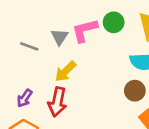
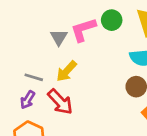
gray line: (29, 46) -> (34, 77), moved
red arrow: (57, 102) -> (60, 102), turned -52

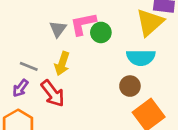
green circle: (112, 20) -> (101, 32), moved
yellow arrow: (67, 71) -> (62, 64), turned -30

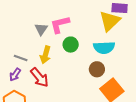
green circle: (101, 32) -> (71, 45), moved

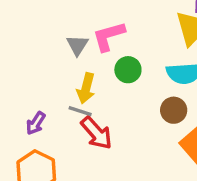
gray line: (21, 58) -> (80, 111), moved
red arrow: (39, 77) -> (96, 133), moved

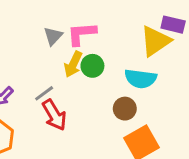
yellow arrow: (86, 88) -> (73, 64), moved
gray line: (80, 111) -> (44, 93), turned -66

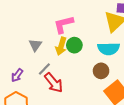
gray triangle: (53, 36) -> (35, 45), moved

